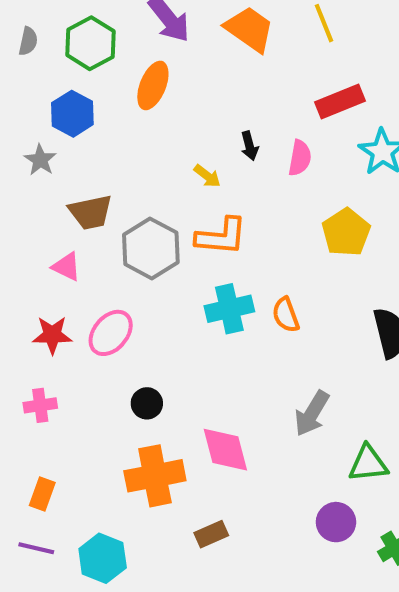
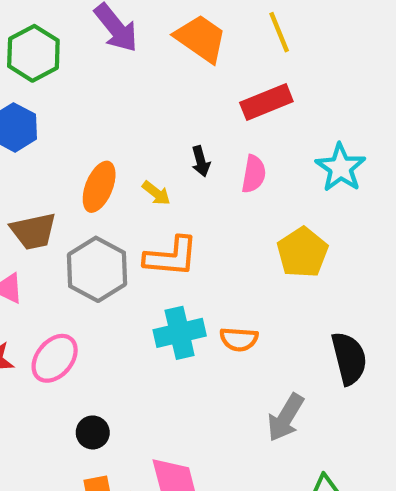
orange ellipse: (153, 85) -> (99, 187), moved
red rectangle: (340, 102) -> (266, 102), moved
orange semicircle: (286, 315) -> (239, 339), turned -66
gray arrow: (312, 413) -> (285, 418), moved

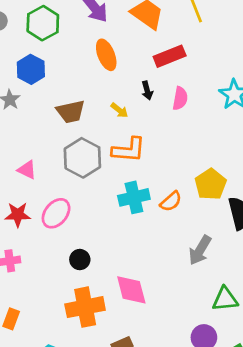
red rectangle: (266, 102) -> (170, 56), moved
orange ellipse: (99, 187) -> (106, 55), moved, turned -44
brown trapezoid: (33, 231) -> (71, 112), moved
yellow pentagon: (302, 252) -> (211, 184), moved
orange semicircle: (239, 339) -> (171, 201), turned -45

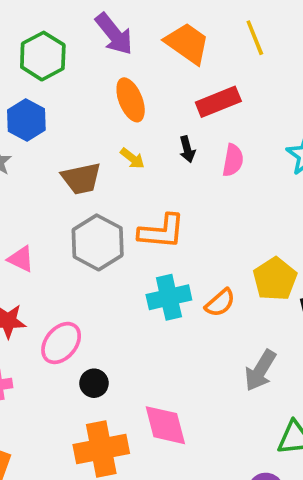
yellow arrow: (119, 110) -> (132, 158), moved
pink ellipse: (56, 213) -> (61, 343), moved

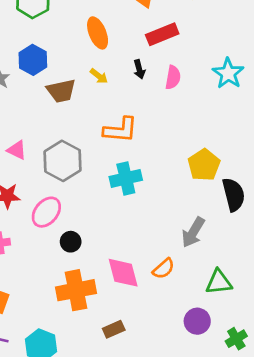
blue hexagon: (26, 120) -> (33, 60), moved
gray hexagon: (98, 242) -> (63, 161), moved
orange semicircle: (220, 303) -> (164, 269), moved

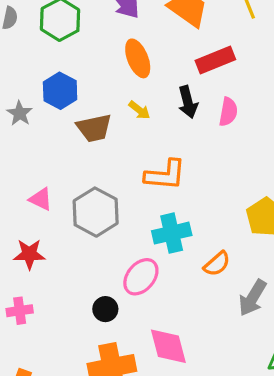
black arrow: (139, 69) -> (188, 102), size x1.4
pink ellipse: (46, 212) -> (141, 277), moved
orange semicircle: (164, 269) -> (217, 264), moved

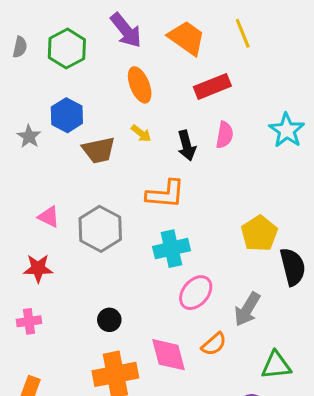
black arrow: (188, 102) -> (187, 146), moved
orange semicircle: (217, 264) -> (214, 344), moved
pink ellipse: (141, 277) -> (196, 293), moved

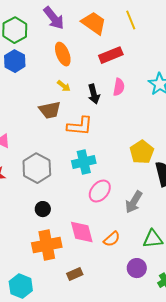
blue hexagon: (67, 115) -> (15, 61), moved
brown trapezoid: (99, 150) -> (50, 110), moved
gray hexagon: (100, 229) -> (37, 168), moved
orange semicircle: (214, 344) -> (112, 239), moved

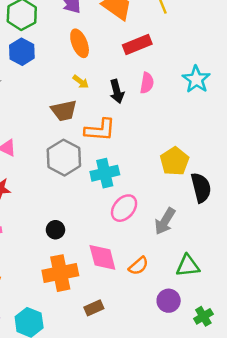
gray hexagon: (37, 168) -> (64, 158), moved

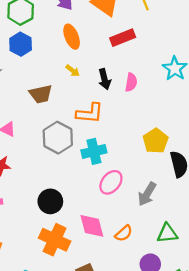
pink semicircle: (147, 83) -> (131, 82), moved
brown trapezoid: (64, 111) -> (41, 94), moved
black circle: (55, 230) -> (50, 201), size x1.5
orange cross: (60, 273) -> (55, 240), turned 36

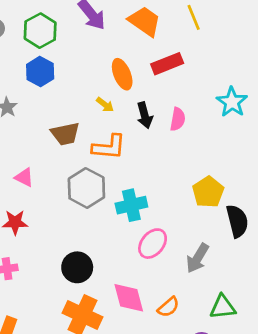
orange ellipse: (72, 37) -> (122, 74), moved
orange L-shape: (90, 113) -> (109, 147), moved

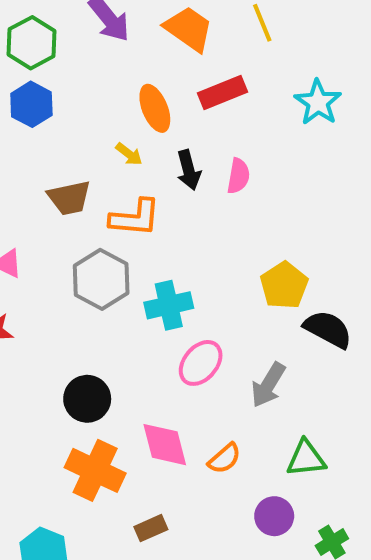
cyan star: (232, 102) -> (318, 102), moved
black semicircle: (237, 221) -> (328, 329), turned -48

